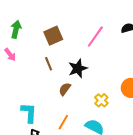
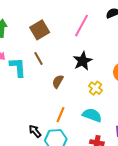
black star: (78, 68) -> (83, 61), moved
cyan L-shape: (29, 113) -> (18, 67), moved

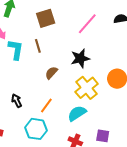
yellow cross: (95, 88) -> (87, 88), size x1.6
cyan semicircle: (92, 115) -> (77, 113), turned -66
black arrow: (35, 131) -> (17, 101), moved

